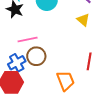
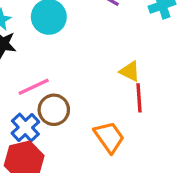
yellow triangle: (83, 20) -> (130, 71), moved

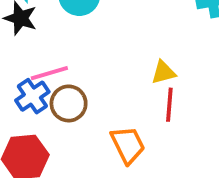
yellow triangle: (130, 71) -> (163, 72), turned -50
blue cross: (25, 128) -> (32, 96), moved

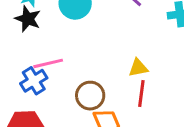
brown circle: (69, 103) -> (90, 96), moved

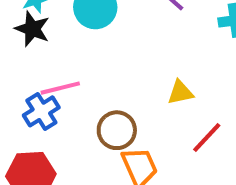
red line: (141, 94) -> (207, 138), moved, turned 36

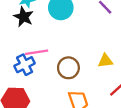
brown circle: (117, 130) -> (68, 68), moved

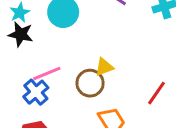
yellow triangle: (105, 61) -> (104, 67), moved

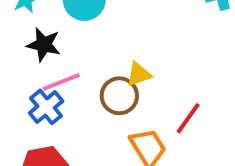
black star: (21, 34) -> (44, 45), moved
red line: (156, 93) -> (188, 118), moved

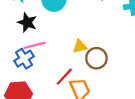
brown circle: (119, 96) -> (96, 58), moved
red line: (188, 118) -> (64, 77), moved

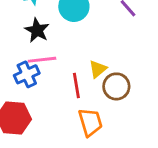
yellow triangle: (80, 46) -> (98, 69), turned -35
red line: (64, 77) -> (76, 86), moved, turned -60

